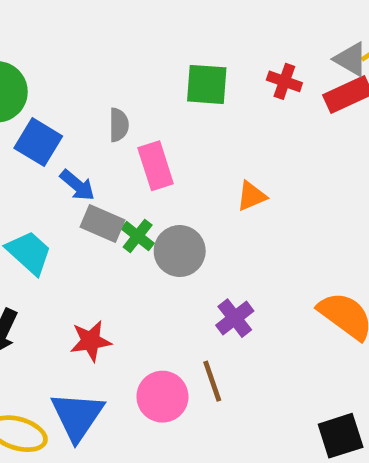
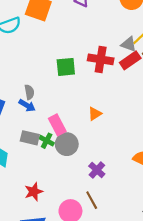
red cross: (284, 81) -> (101, 59), size x1.6
pink rectangle: (156, 166) -> (57, 125), moved
blue arrow: (77, 185) -> (27, 106), moved

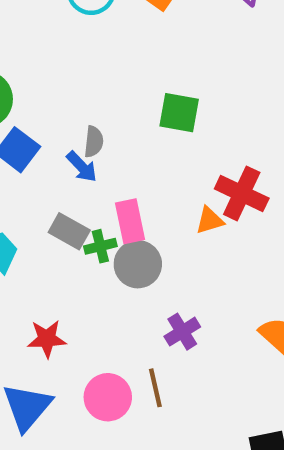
red cross: (101, 59) -> (242, 193), moved
green cross: (47, 141) -> (100, 246), turned 32

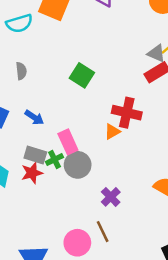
green square: (179, 113) -> (82, 75), turned 35
gray semicircle: (94, 142) -> (21, 71), moved
red star: (47, 339) -> (32, 173), moved

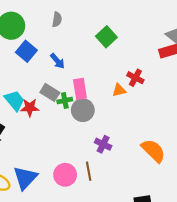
red cross: (127, 113) -> (135, 78), size x0.7
red star: (32, 173) -> (30, 108), moved
purple cross: (111, 197) -> (103, 144), turned -35

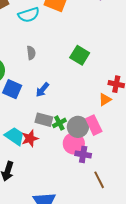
blue arrow: (57, 61) -> (42, 90), turned 98
pink rectangle: (80, 89) -> (94, 125), moved
purple cross: (103, 144) -> (83, 154), moved
pink circle: (65, 175) -> (74, 143), moved

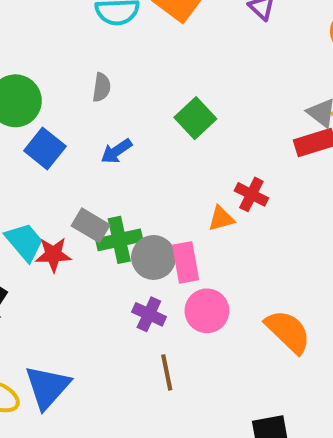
blue arrow: (42, 90) -> (116, 151), moved
green cross: (59, 123) -> (119, 240), size x1.5
pink circle: (74, 143) -> (207, 311), moved

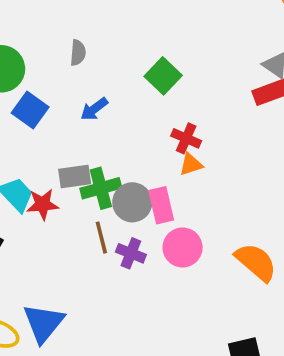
red cross: (251, 194) -> (186, 138), moved
gray rectangle: (91, 225) -> (75, 176), turned -36
brown line: (167, 372) -> (101, 238), moved

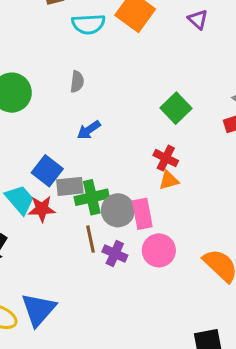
green square: (163, 76) -> (176, 108), moved
blue square: (30, 110) -> (47, 171), moved

